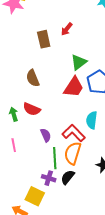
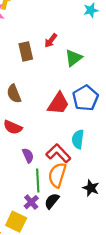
green triangle: (79, 62) -> (74, 58), moved
purple cross: (49, 178) -> (31, 202), turned 32

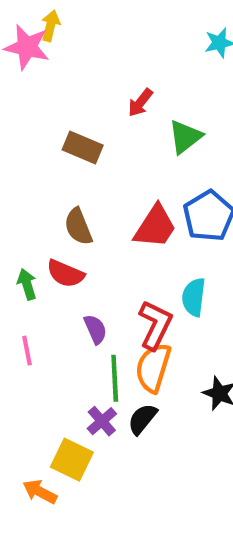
brown rectangle: (26, 51) -> (83, 147), moved, turned -54
brown semicircle: (14, 94) -> (78, 227), moved
red L-shape: (58, 153) -> (155, 325), turned 70

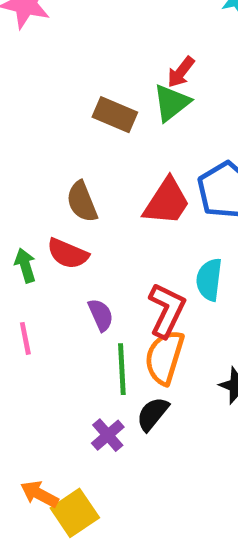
red arrow: (140, 103) -> (181, 72), moved
green triangle: (185, 137) -> (171, 103), moved
brown rectangle: (83, 147) -> (115, 115), moved
purple cross: (102, 421) -> (108, 435), moved
yellow square: (72, 460) -> (75, 513), moved, turned 30

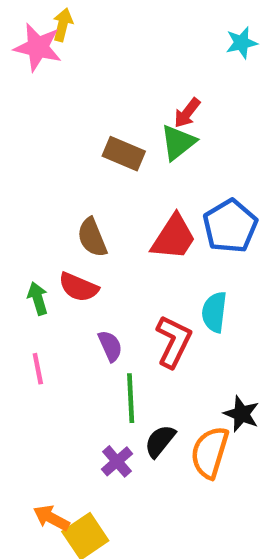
orange semicircle: (164, 357) -> (210, 452), moved

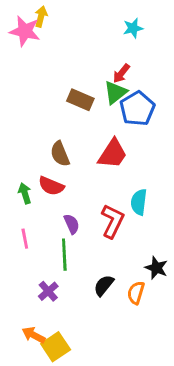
cyan star: (241, 43) -> (133, 28), moved
blue pentagon: (230, 226) -> (137, 109), moved
green line: (131, 398) -> (64, 255), moved
orange semicircle: (210, 452) -> (136, 293), size x0.7
purple cross: (117, 461) -> (48, 291), moved

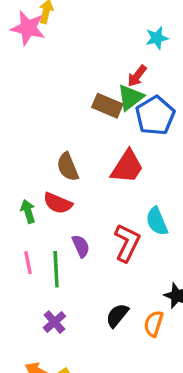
cyan star: (133, 28) -> (157, 38), moved
brown rectangle: (80, 100) -> (107, 106), moved
cyan semicircle: (139, 202) -> (157, 221), turned -30
green line: (64, 255) -> (56, 269), moved

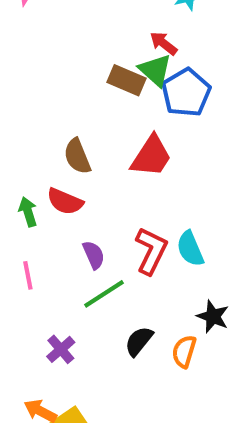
red arrow: (137, 76) -> (164, 43), turned 90
green triangle: (130, 97) -> (155, 70), turned -40
cyan semicircle: (157, 221) -> (190, 249), moved
green line: (56, 269) -> (104, 294), moved, turned 60

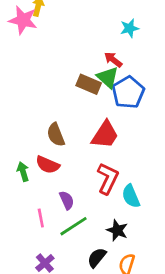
red L-shape: (151, 251) -> (108, 178), moved
pink line: (28, 275) -> (41, 218), moved
black star: (213, 316) -> (117, 230), moved

